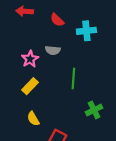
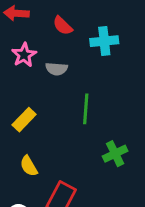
pink star: (30, 59) -> (24, 55), moved

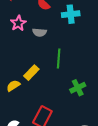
yellow rectangle: (24, 120) -> (31, 73), moved
yellow semicircle: (29, 166) -> (13, 86), moved, turned 88

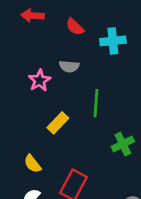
pink star: (18, 23) -> (40, 80), moved
yellow semicircle: (13, 86) -> (32, 164), moved, turned -96

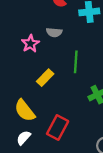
yellow semicircle: (32, 164) -> (25, 111), size x1.5

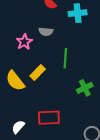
yellow semicircle: (25, 111) -> (15, 81), moved
red rectangle: (58, 128) -> (49, 118), turned 60

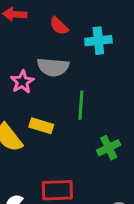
gray semicircle: (46, 32) -> (53, 67), size x1.5
yellow rectangle: (38, 73) -> (41, 126), turned 63

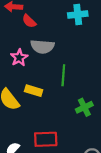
red semicircle: (59, 26) -> (29, 21), moved
cyan cross: (98, 41) -> (78, 14), moved

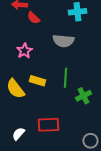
gray semicircle: (42, 47) -> (63, 41), moved
green line: (63, 75) -> (65, 78), moved

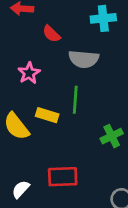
red semicircle: (33, 18) -> (51, 34), moved
green line: (65, 78) -> (75, 100), moved

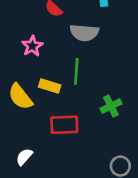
red rectangle: (63, 177) -> (64, 125), moved

